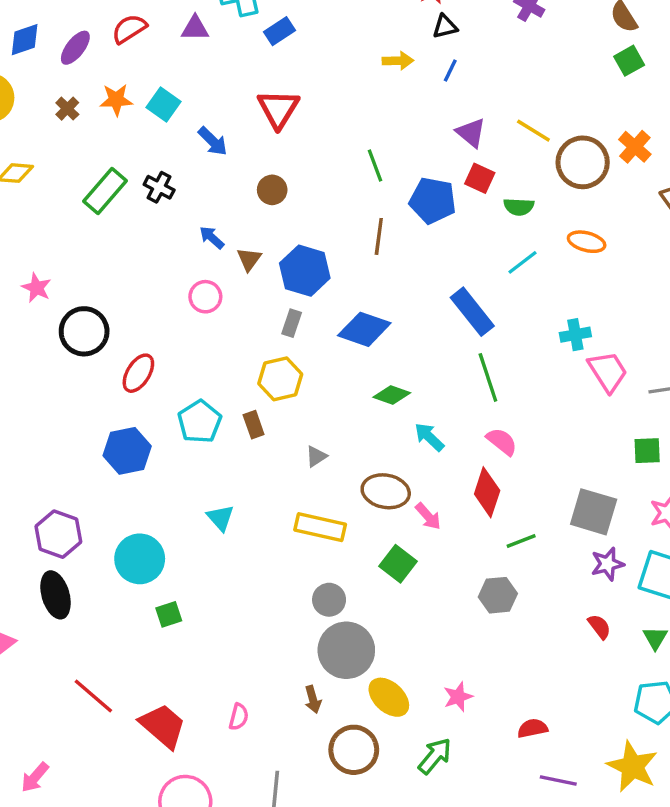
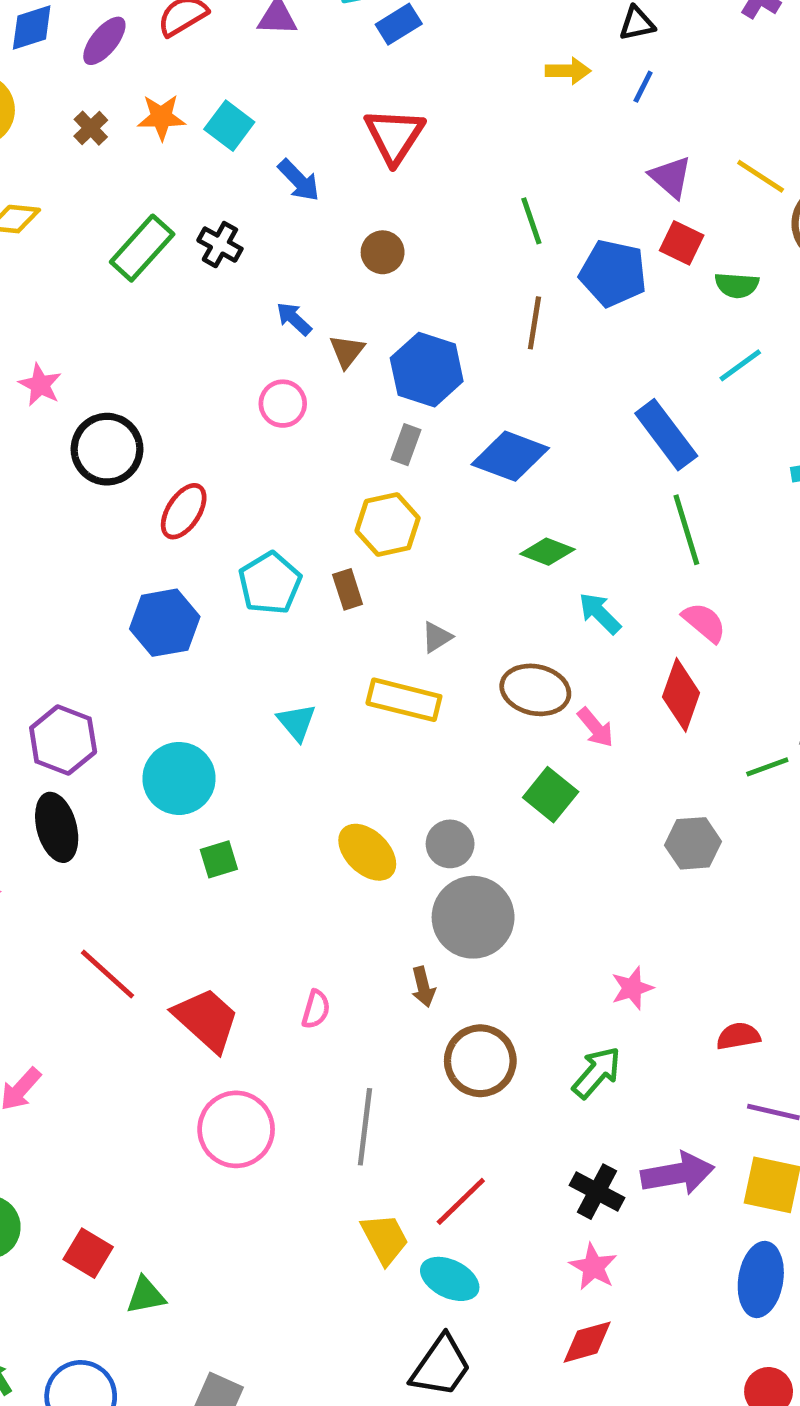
yellow rectangle: (320, 527) -> (404, 700), moved
green line: (521, 541) -> (767, 767), moved
yellow ellipse: (389, 697) -> (367, 852), moved

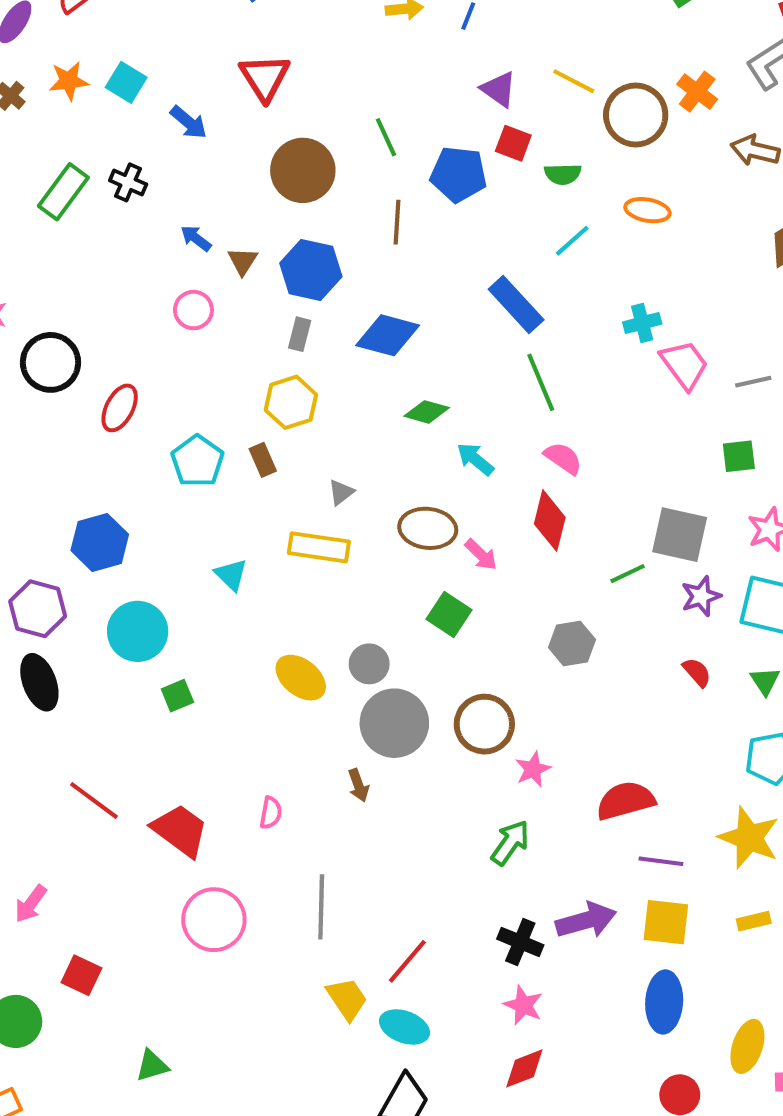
brown circle: (383, 252) -> (303, 170), moved, size x1.8
blue hexagon: (165, 623) -> (100, 542), moved
red semicircle: (738, 1036) -> (625, 801), size x1.6
brown circle: (480, 1061) -> (484, 724), moved
red square: (88, 1253) -> (81, 975), moved

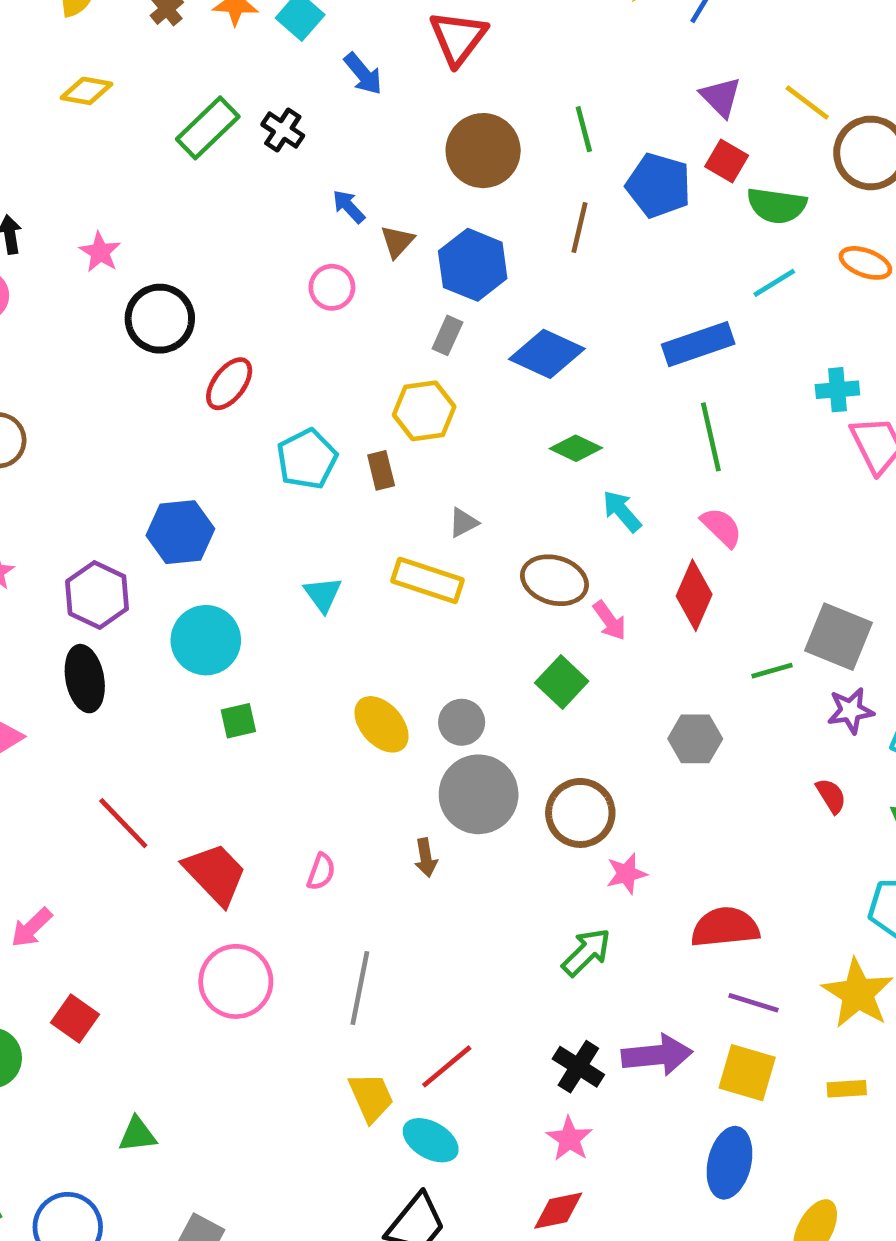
green semicircle: (563, 174) -> (777, 206), size x1.4
blue rectangle: (516, 305) -> (698, 344), turned -76

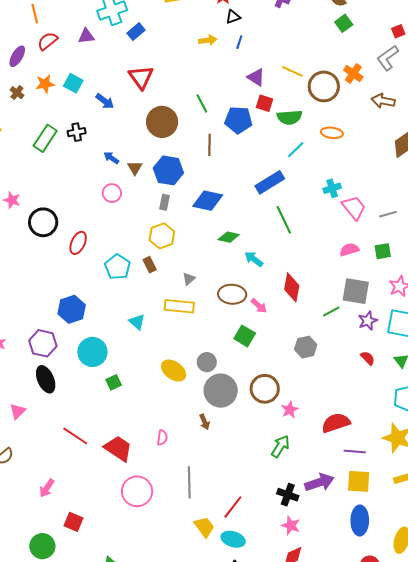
black cross: (283, 130) -> (77, 132), turned -30
pink semicircle: (721, 527) -> (349, 250), moved, turned -48

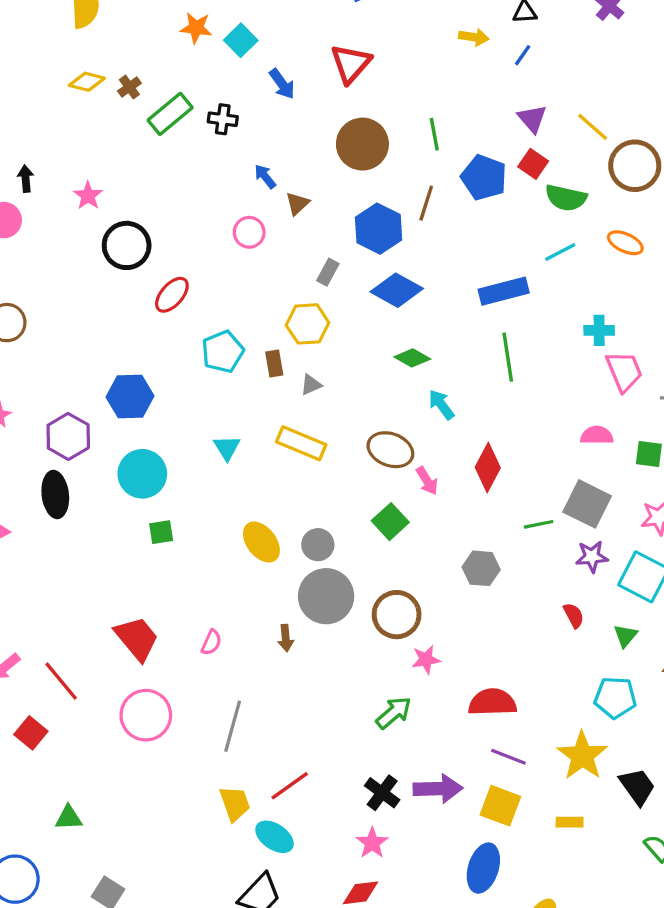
brown cross: (17, 93) -> (129, 87), moved
blue hexagon: (168, 170) -> (379, 229), moved
gray triangle: (189, 279) -> (311, 385), moved
red line: (75, 436) -> (61, 681), moved

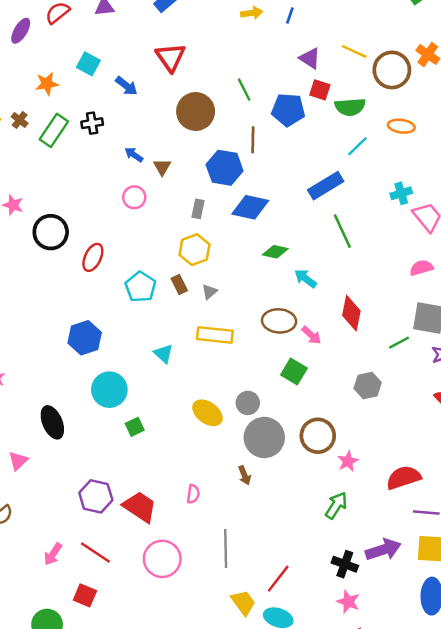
orange star: (196, 28) -> (47, 84), moved
purple hexagon: (68, 436) -> (96, 496), moved

